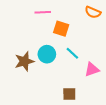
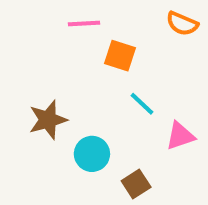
cyan circle: (47, 54) -> (92, 154), moved
brown square: (69, 94) -> (136, 184), turned -32

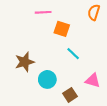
orange semicircle: (182, 24) -> (94, 12), turned 84
pink triangle: (180, 136) -> (93, 81), moved, turned 35

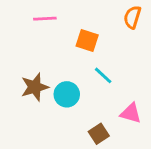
pink line: (43, 12) -> (45, 19), moved
cyan circle: (47, 79) -> (67, 94), moved

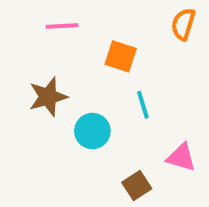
cyan line: (103, 75) -> (143, 105), turned 30
brown star: (35, 87) -> (48, 97), moved

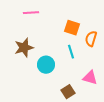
orange semicircle: (183, 24) -> (91, 39), moved
orange square: (121, 56) -> (72, 28), moved

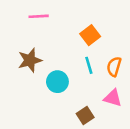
orange square: (72, 28) -> (90, 35), turned 35
orange semicircle: (91, 39) -> (114, 67), moved

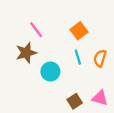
pink line: (39, 16) -> (36, 30), moved, turned 56
pink triangle: (113, 98) -> (100, 98), moved

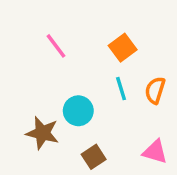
brown star: (26, 53) -> (42, 133), moved, turned 30
brown square: (75, 101) -> (94, 157), moved

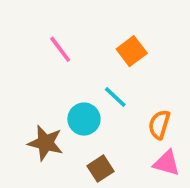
cyan line: (121, 89) -> (115, 97), moved, turned -30
orange semicircle: (155, 90) -> (159, 125), moved

